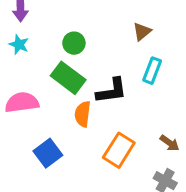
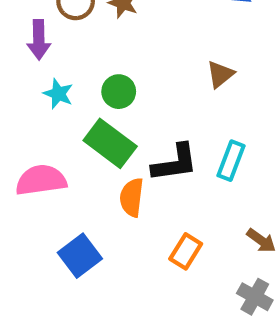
cyan star: (19, 45) -> (58, 94), moved
cyan rectangle: (152, 71) -> (231, 161), moved
orange rectangle: (119, 150) -> (186, 251), size x0.7

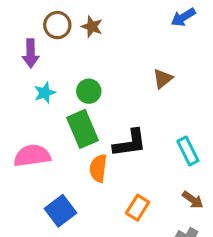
cyan star: (58, 94) -> (45, 93), turned 30
green rectangle: (110, 143) -> (83, 129), turned 30
cyan rectangle: (231, 161) -> (188, 151), moved, turned -48

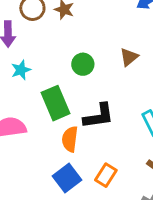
green circle: (89, 91) -> (83, 64), moved
blue square: (60, 211) -> (67, 178), moved

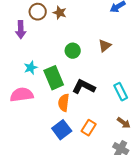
cyan star: (21, 70) -> (31, 68), moved
black L-shape: (99, 116) -> (84, 87), turned -145

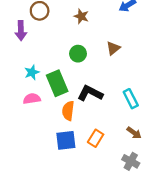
brown star: (60, 13) -> (81, 16), moved
pink semicircle: (22, 95) -> (32, 99), moved, size x0.7
blue square: (62, 130) -> (66, 140), turned 30

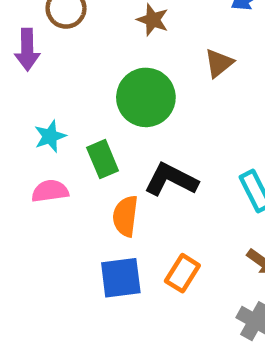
brown triangle: (113, 48) -> (219, 63), moved
green circle: (78, 54) -> (146, 97), size x1.6
green rectangle: (57, 83) -> (103, 159), size x0.7

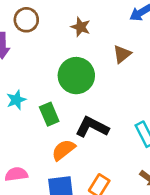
pink semicircle: (50, 191) -> (16, 174), moved
orange semicircle: (125, 216) -> (63, 150), turned 45

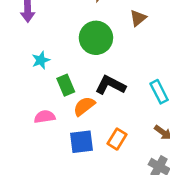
green rectangle: (49, 114) -> (66, 85), moved
pink semicircle: (16, 174) -> (45, 117), moved

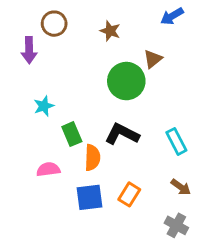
green circle: (96, 38) -> (126, 81), moved
orange semicircle: (84, 106) -> (92, 158), turned 130

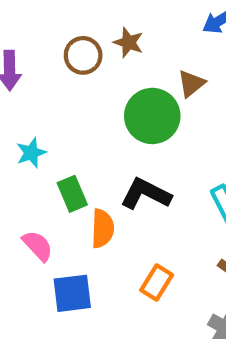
brown circle: (54, 24) -> (83, 55), moved
pink semicircle: (48, 169) -> (38, 246), turned 55
blue square: (89, 197) -> (72, 293), moved

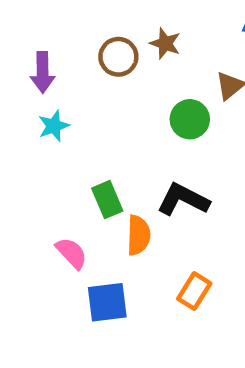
green circle: (152, 116) -> (190, 119), size x0.7
cyan star: (31, 153) -> (54, 126), moved

